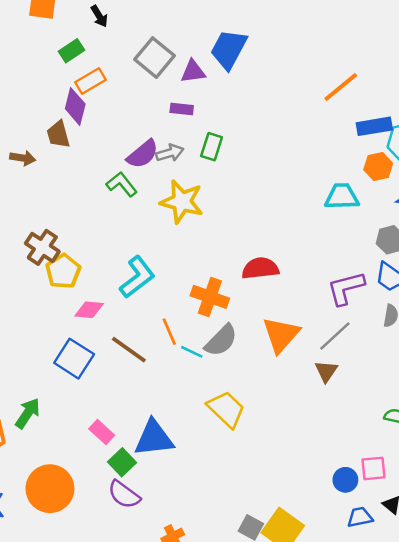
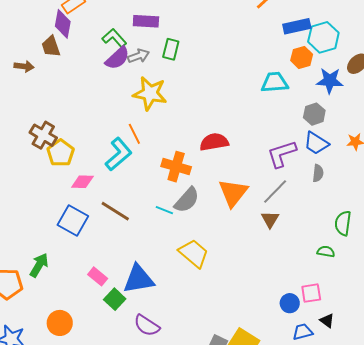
purple rectangle: (182, 109) -> (146, 21), size x1.4
green L-shape: (122, 184) -> (114, 38), moved
orange line: (169, 332) -> (134, 134), moved
orange circle: (50, 489) -> (60, 323), size x0.7
purple semicircle: (124, 495) -> (147, 325), moved

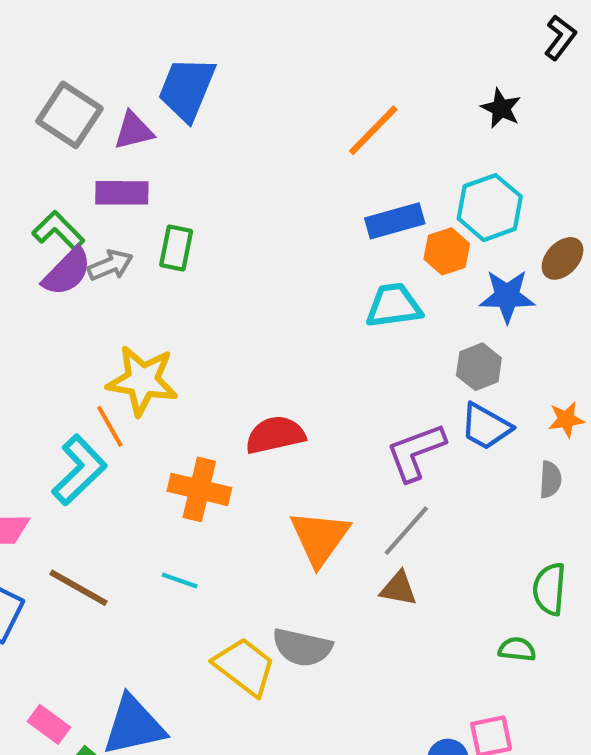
blue rectangle: (297, 26) -> (395, 221), moved
yellow star: (150, 93) -> (142, 381), moved
gray semicircle: (318, 173) -> (550, 480), moved
gray semicircle: (187, 200) -> (302, 647), moved, turned 64
brown triangle: (270, 219) -> (399, 589), turned -48

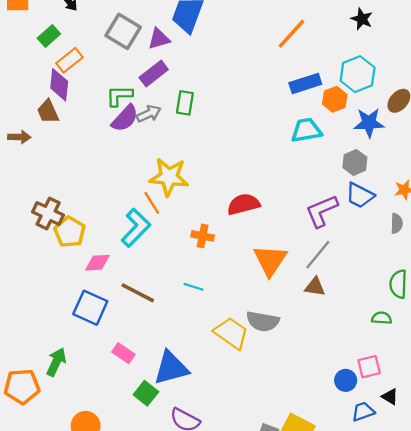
purple rectangle: (122, 193) -> (154, 73), turned -36
green L-shape: (58, 231) -> (119, 96), turned -44
orange cross: (199, 489) -> (203, 236), size x0.7
pink rectangle: (49, 724) -> (123, 353), moved

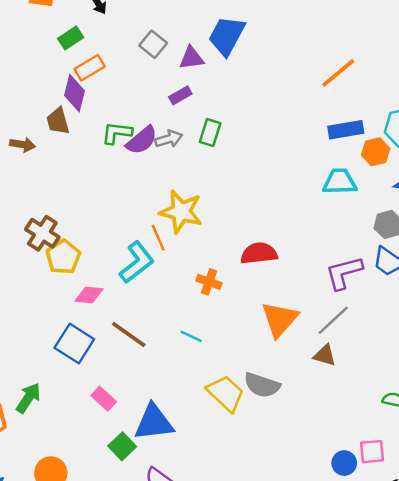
gray square: (123, 31) -> (153, 44), size x0.7
purple rectangle: (154, 73) -> (180, 95), size x0.7
green L-shape: (119, 96) -> (117, 133), moved

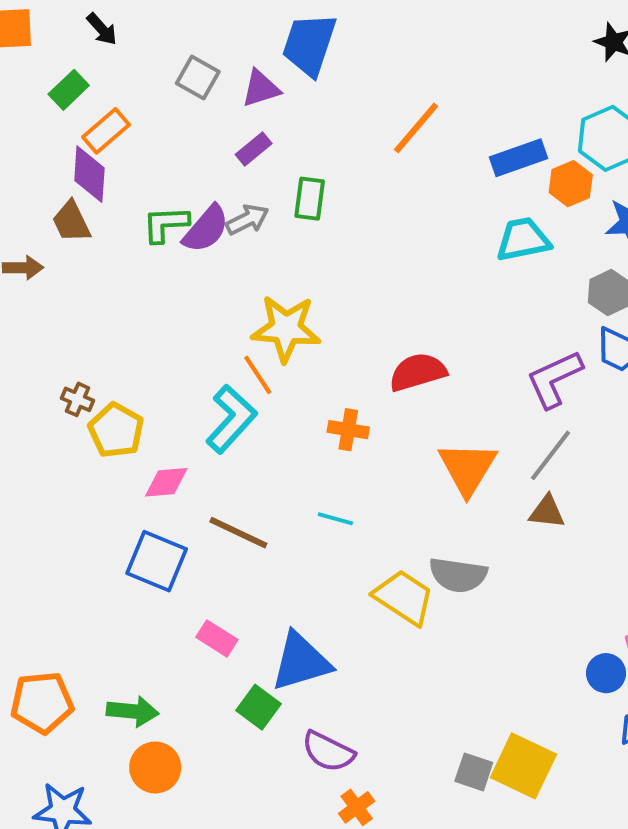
orange line: (338, 73) -> (416, 128), moved
brown cross: (42, 233) -> (78, 399), size x0.6
green arrow: (28, 398) -> (133, 711), moved, turned 72

